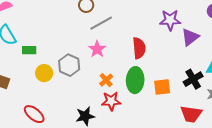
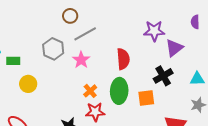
gray hexagon: (69, 65) -> (53, 49), moved
black cross: (193, 79) -> (163, 76), moved

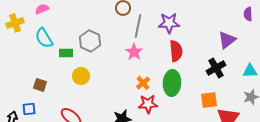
purple star: (154, 31) -> (169, 23), moved
gray line: (85, 34) -> (138, 26), turned -50
gray hexagon: (53, 49) -> (90, 41), moved
orange square: (146, 98) -> (209, 100), moved

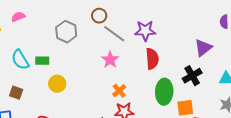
gray line: (138, 26) -> (114, 34), turned -65
cyan semicircle: (44, 38) -> (20, 60), moved
gray hexagon: (90, 41) -> (66, 32), moved
green ellipse: (172, 83) -> (164, 92), moved

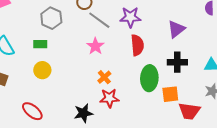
purple triangle: (203, 48) -> (176, 29), moved
green rectangle: (42, 61) -> (40, 44), moved
black cross: (192, 76) -> (177, 62), turned 30

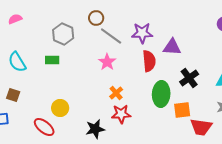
purple triangle: (176, 29) -> (172, 47), moved, turned 42
black cross: (177, 62) -> (189, 78), turned -36
yellow circle: (42, 70) -> (60, 108), moved

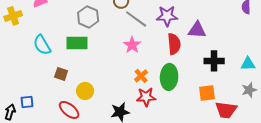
green rectangle: (52, 60) -> (77, 43), size x1.5
black cross: (189, 78) -> (214, 61), turned 36
green ellipse: (161, 94) -> (169, 77), moved
brown square: (13, 95) -> (61, 74), moved

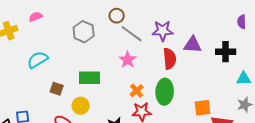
green rectangle: (77, 43) -> (90, 78), moved
cyan semicircle: (42, 45) -> (38, 60), turned 90
black cross: (214, 61) -> (226, 52), moved

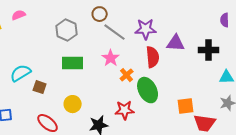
cyan semicircle: (38, 60) -> (21, 73), moved
green rectangle: (90, 78) -> (73, 63), moved
orange cross: (137, 91) -> (127, 75), moved
green ellipse: (165, 92) -> (148, 90), turned -30
yellow circle: (81, 106) -> (73, 104), moved

